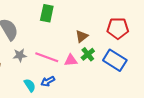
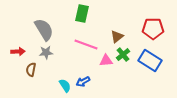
gray star: (20, 55) -> (46, 53), moved
pink line: (47, 57) -> (86, 45), moved

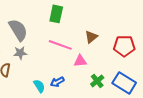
red pentagon: (153, 29) -> (124, 46), moved
green cross: (123, 55) -> (97, 81), moved
blue rectangle: (150, 61) -> (124, 83), moved

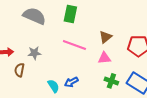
gray semicircle: (18, 30) -> (34, 16), moved, turned -35
pink triangle: (80, 61) -> (104, 58), moved
green cross: (97, 81) -> (111, 81), turned -32

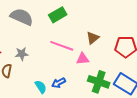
green rectangle: (70, 14) -> (58, 15), turned 48
pink triangle: (104, 58) -> (83, 59), moved
green cross: (111, 81) -> (99, 82), size x1.5

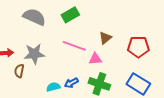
gray star: (22, 54) -> (34, 54), size x1.5
green cross: (99, 82) -> (99, 84), moved
cyan semicircle: (41, 87) -> (53, 87), turned -72

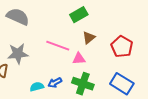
green rectangle: (70, 15) -> (79, 15), moved
red pentagon: (138, 47) -> (122, 47), turned 30

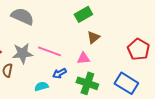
pink line: (58, 46) -> (49, 51), moved
red pentagon: (122, 47) -> (138, 49), moved
blue arrow: (55, 83) -> (59, 73), moved

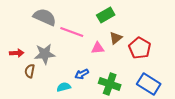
red pentagon: (138, 49) -> (140, 48), moved
pink line: (49, 51) -> (72, 32), moved
pink triangle: (83, 58) -> (98, 48), moved

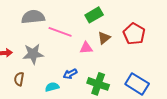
gray semicircle: (45, 17) -> (33, 17), turned -30
red pentagon: (140, 48) -> (134, 34), moved
brown semicircle: (30, 71) -> (19, 79), moved

